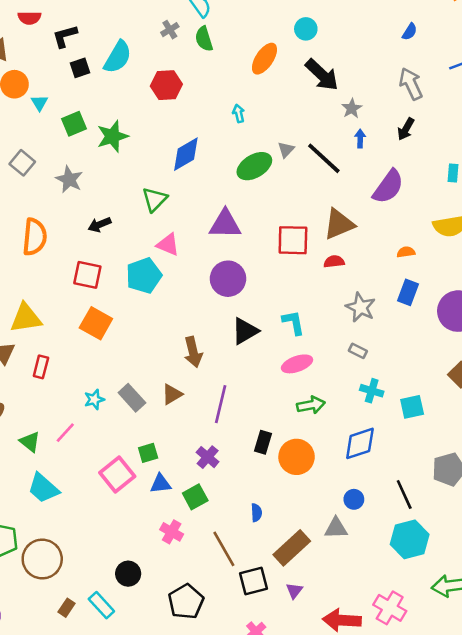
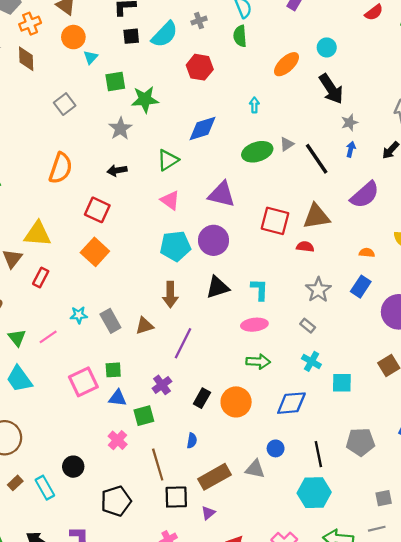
gray cross: (170, 30) -> (199, 21), moved
gray star: (69, 179) -> (120, 129), moved
cyan pentagon: (144, 276) -> (175, 246), moved
black rectangle: (263, 442) -> (202, 398), moved

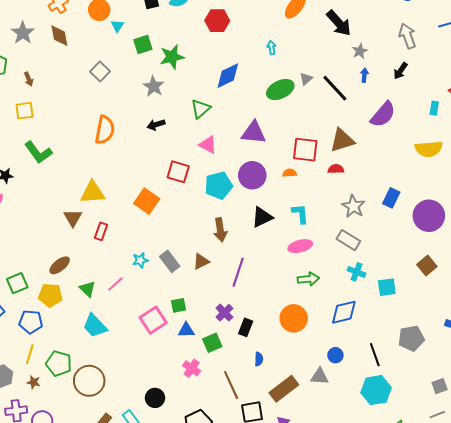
red square: (97, 210) -> (178, 172), moved
orange semicircle: (367, 253) -> (290, 173), moved
gray rectangle: (308, 326) -> (348, 240), size x1.6
black rectangle: (202, 398) -> (246, 327), moved

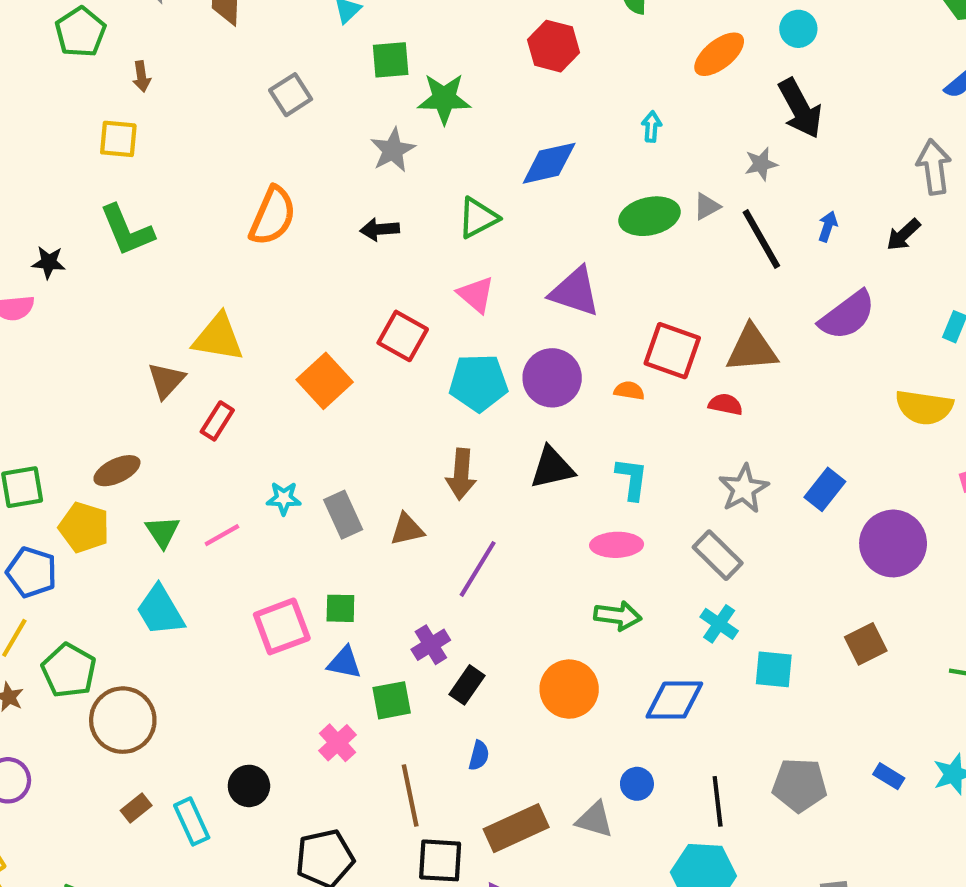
gray star: (360, 51) -> (761, 164), moved

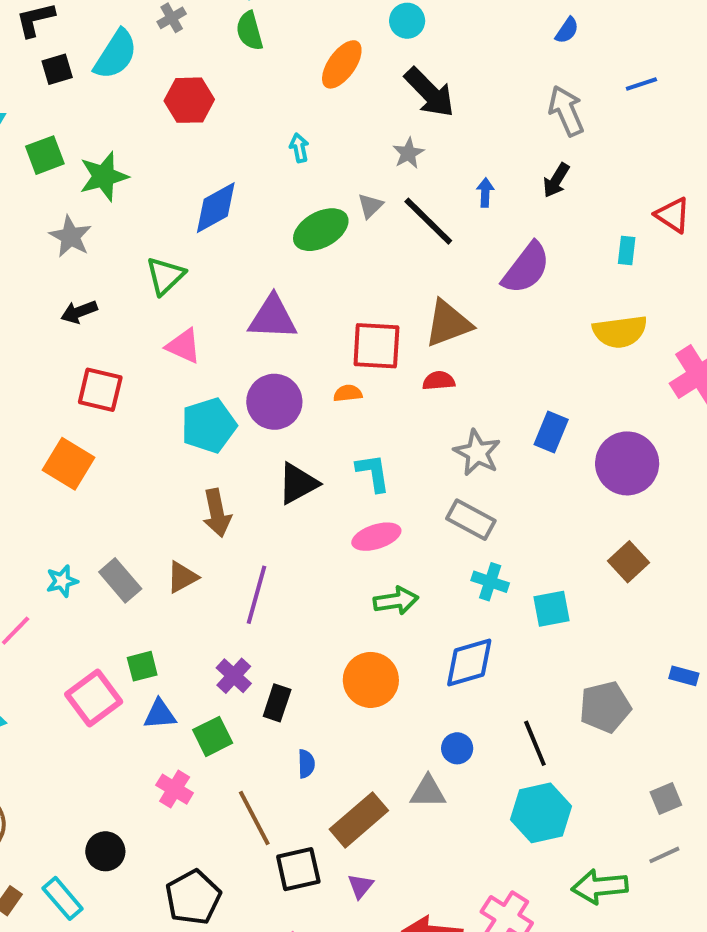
red square: (403, 336) -> (100, 390), moved

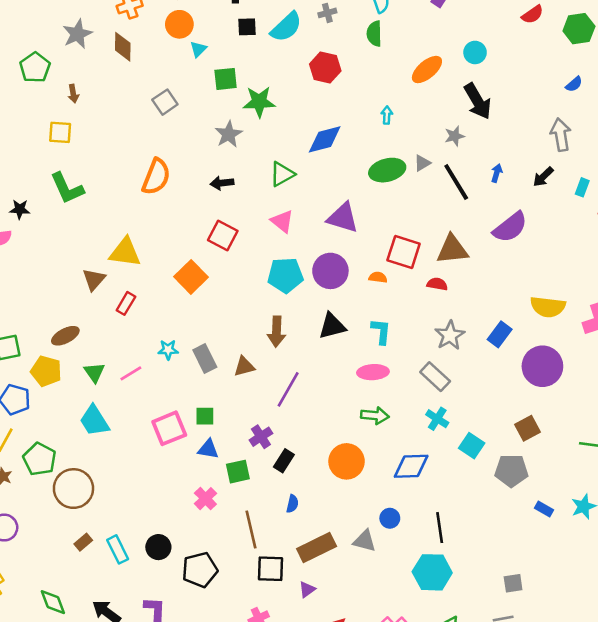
cyan rectangle: (627, 250) -> (582, 187), moved
yellow semicircle: (620, 332) -> (548, 307), moved
cyan square: (552, 609) -> (472, 446), turned 30
gray pentagon: (605, 707) -> (511, 471), moved
black circle: (105, 851) -> (158, 547), moved

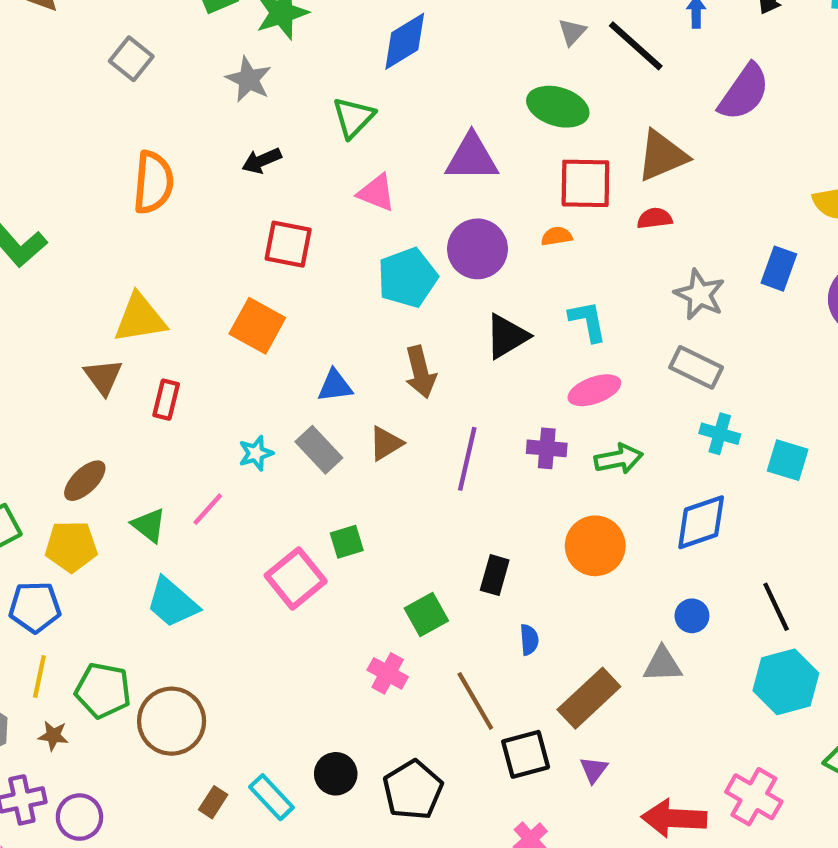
green ellipse: (387, 170) -> (558, 107), moved, turned 48
purple cross: (261, 437) -> (547, 448), moved, turned -35
blue triangle: (208, 449) -> (335, 386), moved

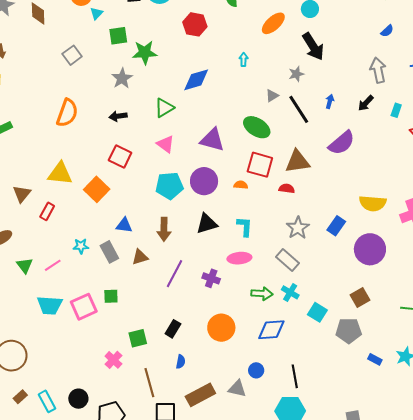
yellow triangle: (140, 318) -> (60, 174), moved
green arrow: (619, 459) -> (262, 294), moved
cyan trapezoid: (172, 603) -> (50, 305), moved, turned -52

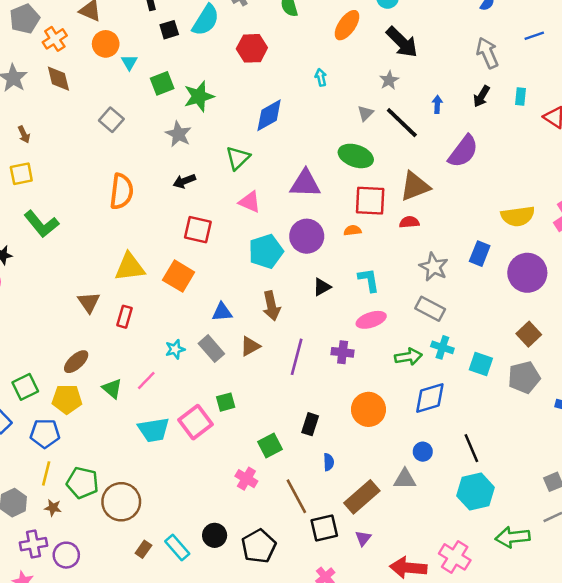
black triangle: (207, 224) -> (322, 287), size x0.7

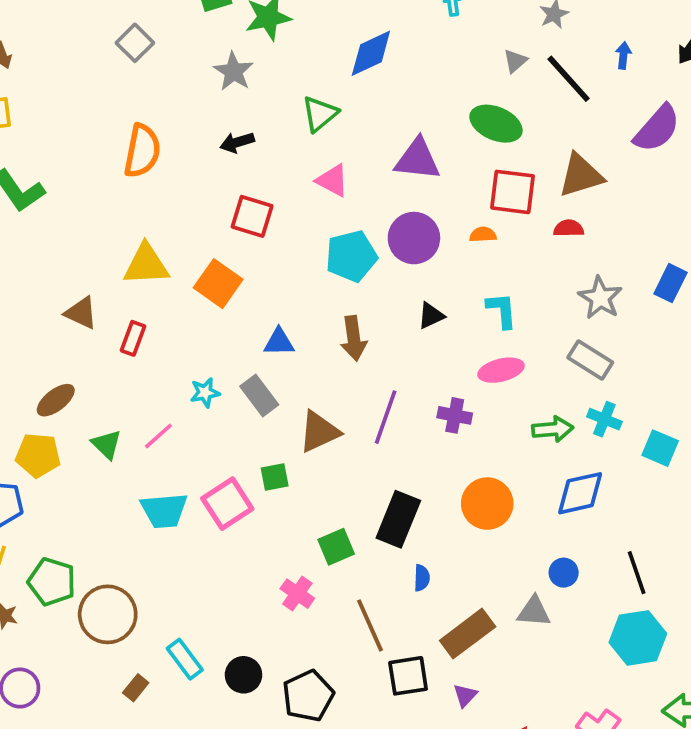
brown triangle: (89, 302) -> (81, 313), turned -35
brown triangle: (250, 346) -> (319, 432), moved, size x1.4
black rectangle: (310, 424) -> (398, 519), size x1.6
cyan rectangle: (177, 548) -> (185, 659), moved

